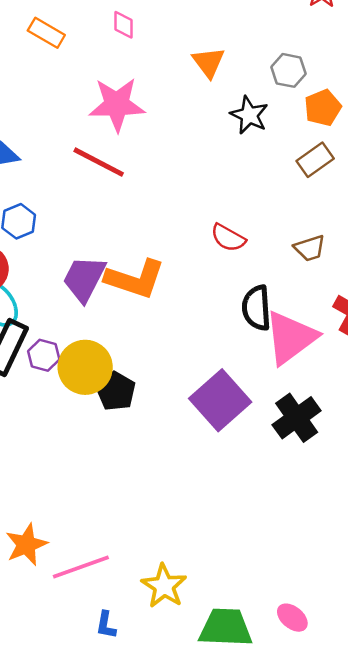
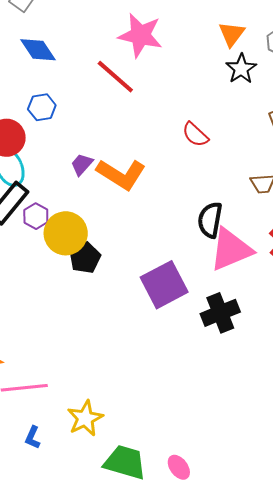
orange triangle: (209, 62) -> (232, 34), moved
red semicircle: (228, 238) -> (195, 135), moved
purple trapezoid: (84, 279) -> (82, 164), size x0.6

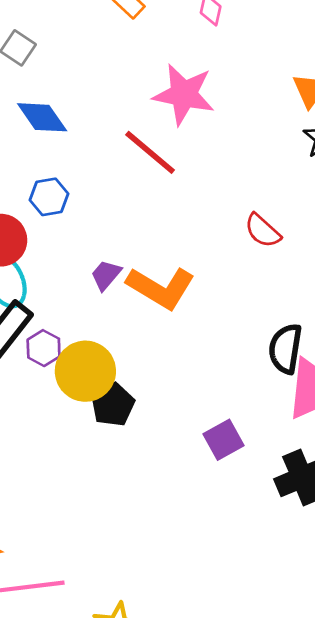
purple square: (164, 285) -> (223, 440), size x0.6

